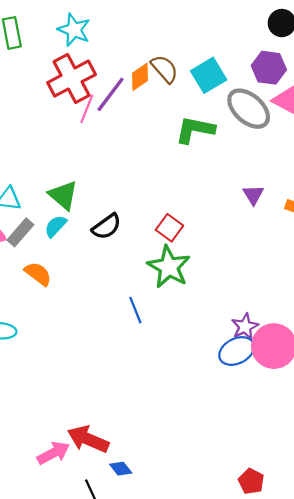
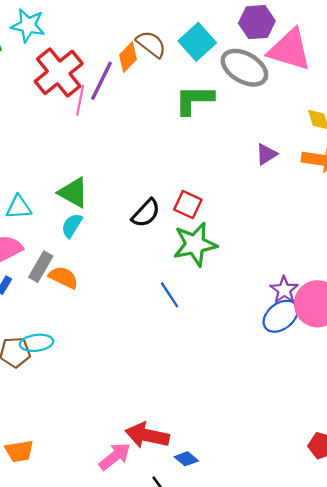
cyan star: (74, 30) -> (28, 25), moved
purple triangle: (253, 195) -> (266, 154), turned 40
black semicircle: (107, 227) -> (146, 213), moved
gray rectangle: (20, 232) -> (41, 267), moved
green star: (169, 267) -> (195, 244), turned -30

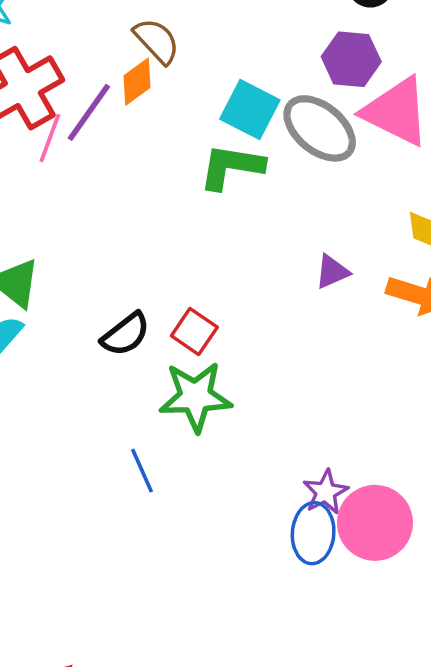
cyan square: (197, 42) -> (250, 110), moved, turned -30
brown semicircle: (151, 44) -> (157, 41), moved
blue ellipse: (281, 316) -> (313, 533), turned -57

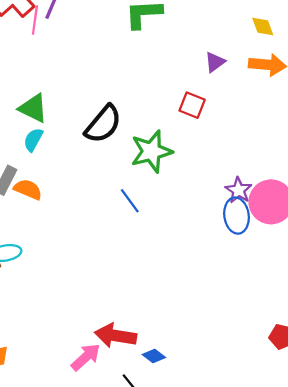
red square: (194, 332) -> (192, 105), moved
black semicircle: (126, 334) -> (103, 124), size x1.4

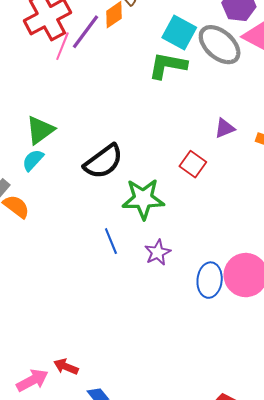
green triangle: (33, 108) -> (40, 130), turned 44
purple star: (239, 190) -> (158, 252), moved
red arrow: (116, 336) -> (66, 367), size x0.6

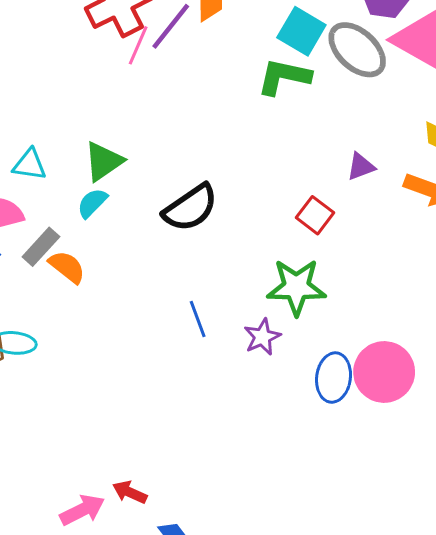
green star: (143, 199) -> (296, 287), moved

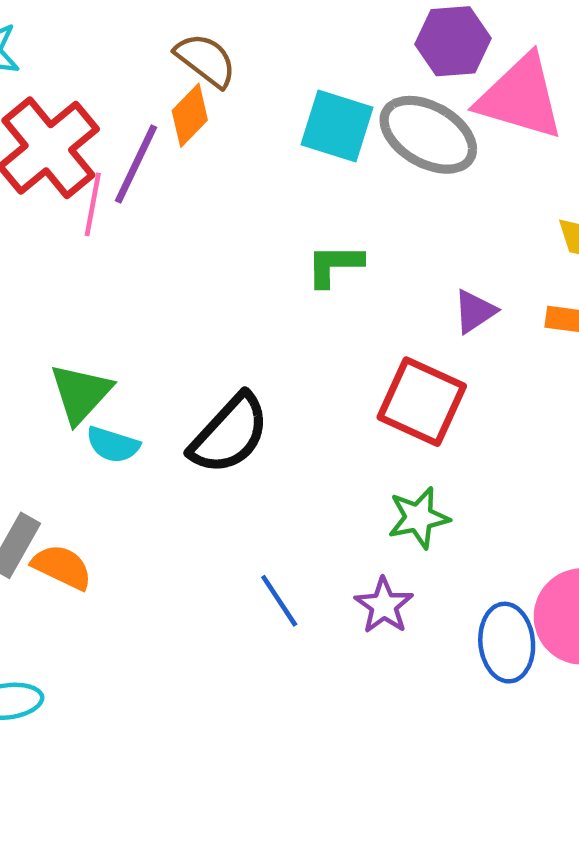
green L-shape: (284, 77) -> (334, 265), moved, size x0.7
cyan semicircle: (92, 203) -> (113, 445), moved, turned -104
red square: (315, 215) -> (422, 402), size x1.5
green star: (296, 287) -> (419, 518), size x0.7

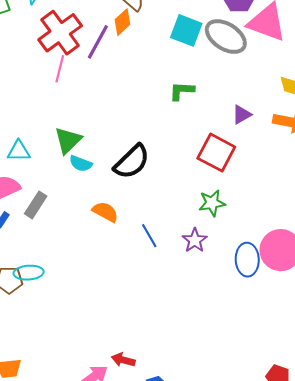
pink line: (93, 204) -> (60, 69), moved
orange semicircle: (62, 567) -> (105, 212), moved

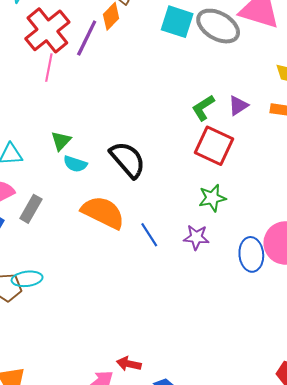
green L-shape: (182, 91) -> (203, 108), moved, turned -32
green triangle: (68, 140) -> (61, 141), size x0.7
black semicircle: (132, 162) -> (128, 160), turned -84
orange semicircle: (105, 212) -> (103, 212), size x1.6
purple star: (195, 240) -> (196, 237), turned -30

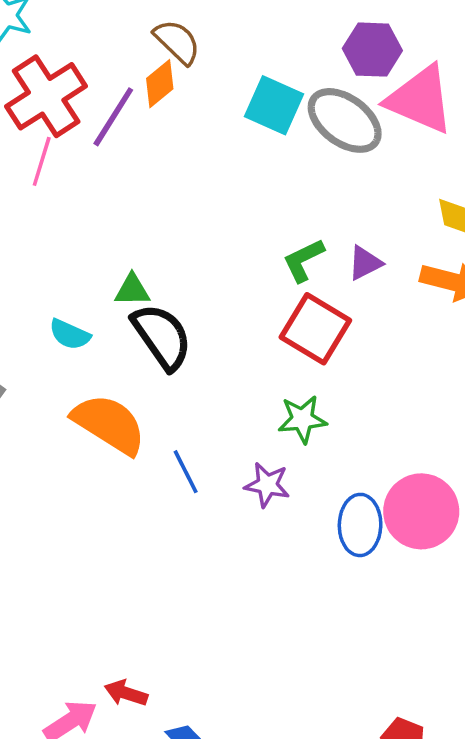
green triangle: (61, 141) -> (132, 290), moved, turned 40

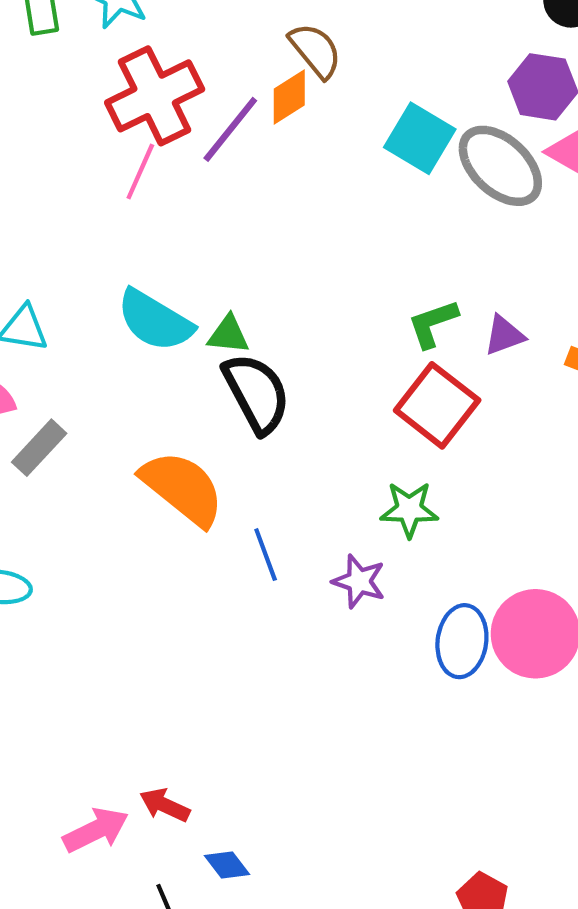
cyan semicircle: (70, 334) -> (155, 321), moved, size x1.6

